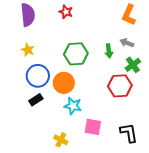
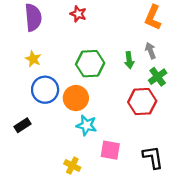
gray arrow: (127, 43) -> (150, 51), turned 48
black rectangle: (36, 100) -> (23, 125), moved

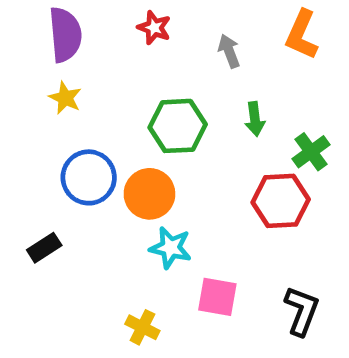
gray arrow: (150, 51) -> (229, 51), moved
yellow star: (33, 59) -> (65, 98), moved
black L-shape: (153, 157) -> (302, 311), turned 30

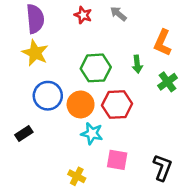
orange L-shape: (302, 35) -> (162, 43), moved
gray arrow: (229, 51) -> (118, 14), moved, turned -30
yellow star: (65, 98) -> (35, 53), size x1.5
red hexagon: (281, 201) -> (117, 104), moved

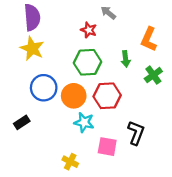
red star: (83, 15) -> (89, 30), moved
black L-shape: (162, 167) -> (136, 133), moved

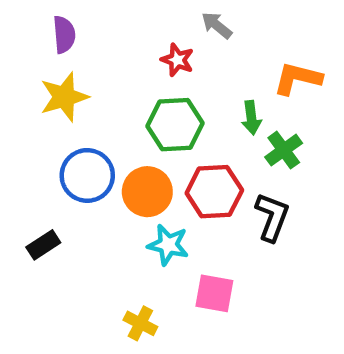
purple semicircle: (32, 17) -> (64, 35), size x0.7
orange L-shape: (149, 39) -> (298, 78), turned 80
yellow star: (32, 48) -> (64, 97), turned 30
green cross: (153, 75) -> (284, 150), moved
black L-shape: (136, 133) -> (272, 217), moved

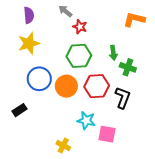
gray arrow: (217, 25) -> (65, 11), moved
orange L-shape: (298, 78) -> (134, 19), moved
green cross: (284, 150) -> (128, 67), turned -35
cyan star: (168, 245) -> (86, 121), moved
pink square: (214, 293) -> (107, 134), moved

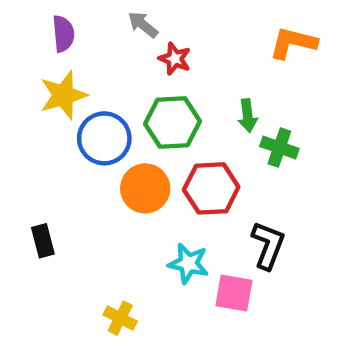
blue circle: (39, 79) -> (104, 138), moved
black L-shape: (123, 98) -> (268, 245), moved
black rectangle: (19, 110) -> (43, 241), turned -72
yellow cross: (63, 146) -> (120, 318), moved

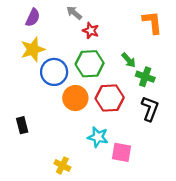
purple semicircle: (63, 34) -> (33, 18), turned 30
orange L-shape: (293, 43) -> (152, 22), turned 70
green arrow: (248, 116) -> (129, 60), turned -35
black L-shape: (268, 245) -> (150, 109), moved

